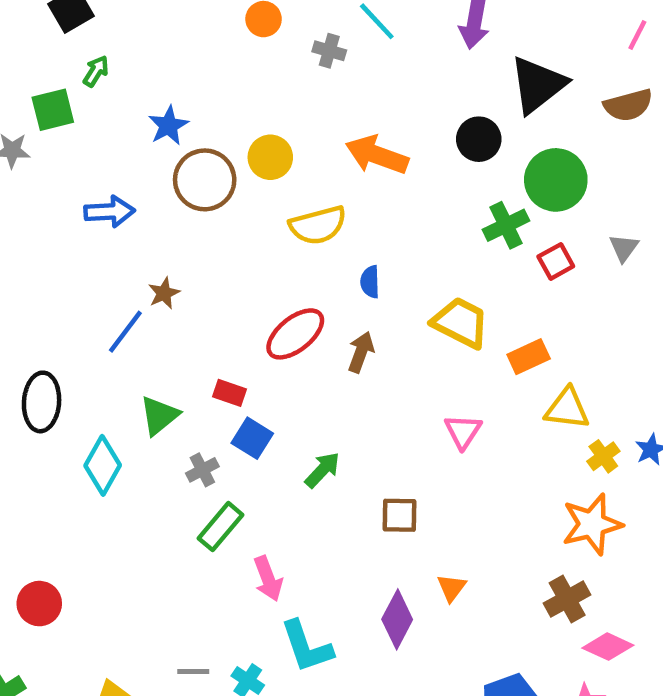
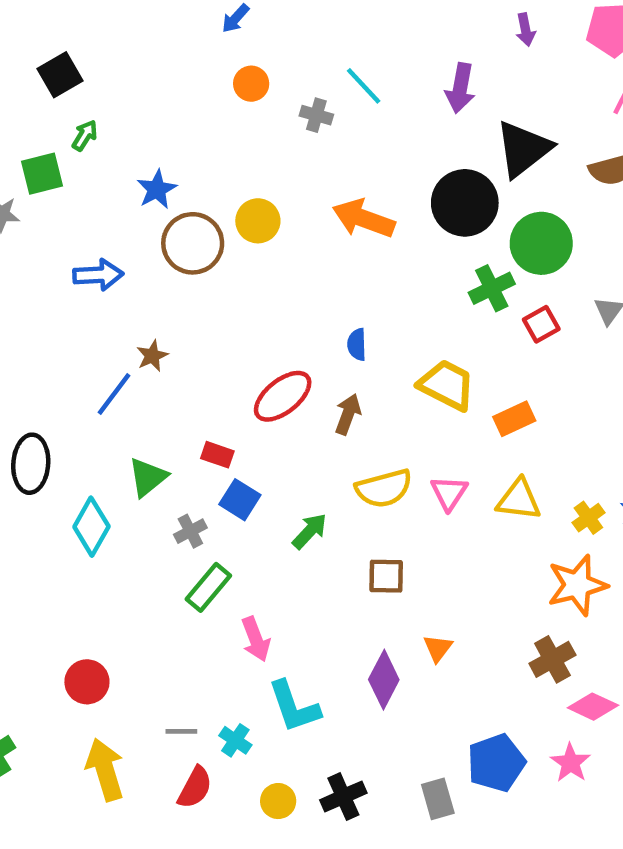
black circle: (479, 139) -> (465, 203), size x1.5
yellow semicircle: (318, 225) -> (384, 488), moved
yellow triangle: (567, 409) -> (519, 500), moved
red circle: (39, 604) -> (87, 682), moved

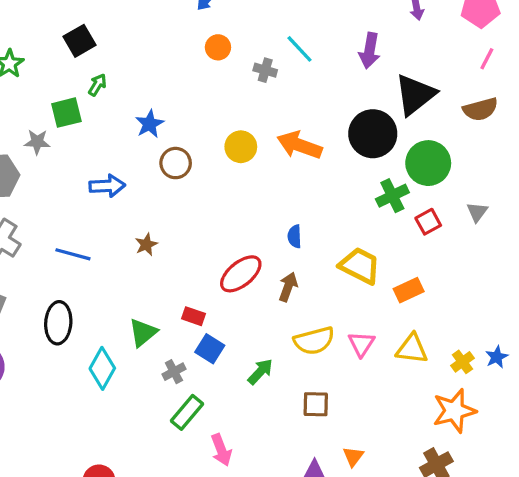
yellow circle: (258, 221) -> (241, 147), moved
brown circle: (193, 243) -> (176, 163), size x0.7
blue line: (114, 394) -> (73, 254), moved, turned 68

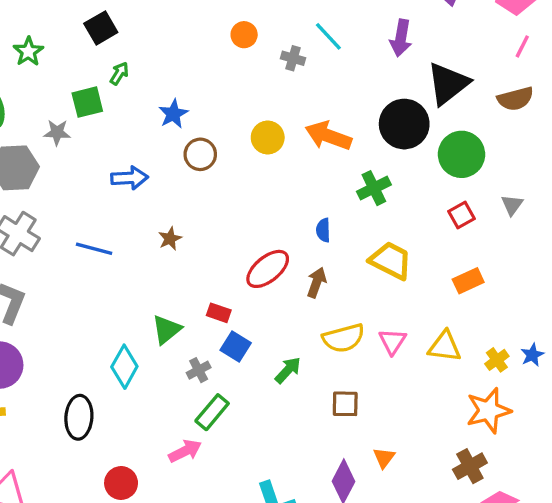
green cross: (392, 196) -> (374, 188), moved
orange rectangle: (409, 290) -> (468, 281), moved
black ellipse: (58, 323) -> (79, 417), moved
pink arrow: (221, 450) -> (185, 451), moved, turned -96

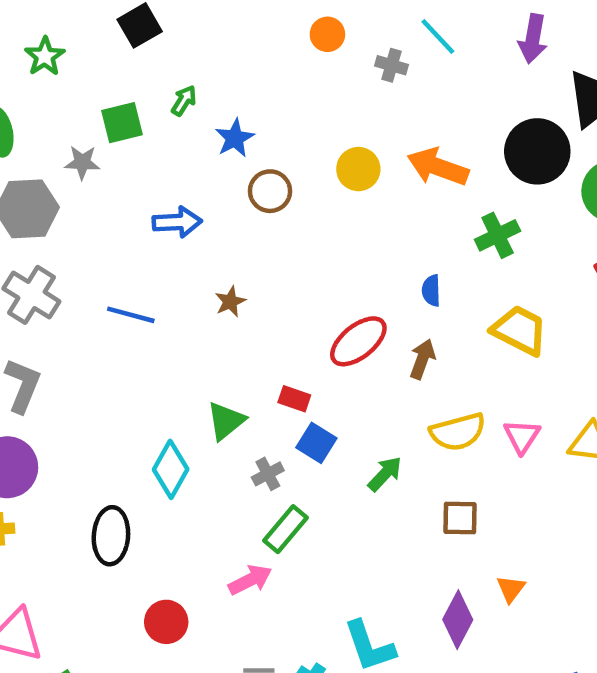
green arrow: (119, 73) -> (184, 101), moved

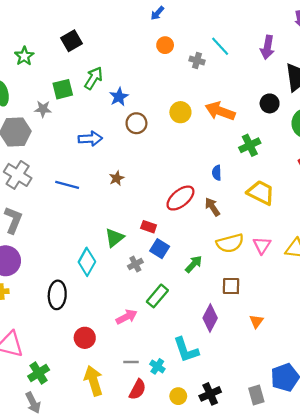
green arrow: (184, 101) -> (94, 78), size x1.5
black circle: (537, 151) -> (270, 103), size x0.6
brown arrow: (422, 359) -> (212, 207), turned -54
green rectangle: (285, 529) -> (157, 296), moved
purple diamond: (458, 620) -> (210, 318), moved

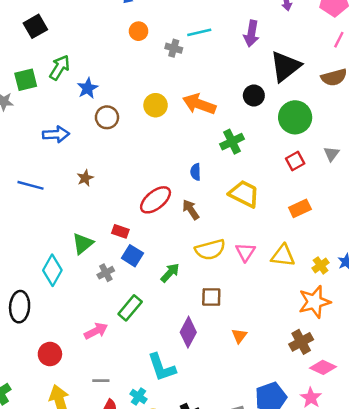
cyan line: (220, 46) -> (199, 32), turned -60
cyan cross: (157, 366) -> (139, 396), moved

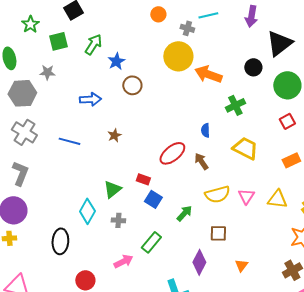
green square: (26, 80) -> (58, 41), moved
yellow circle: (156, 105) -> (178, 56), moved, size x1.5
gray cross: (106, 273) -> (118, 220), moved, turned 32

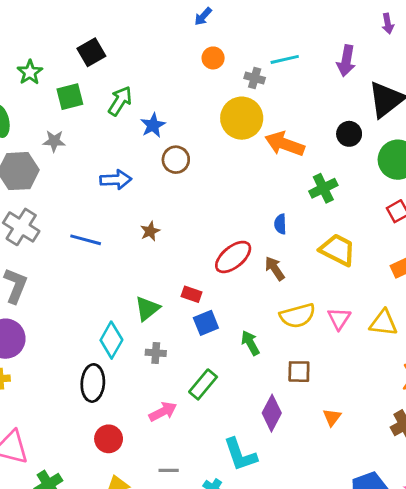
blue square: (153, 199) -> (206, 323), turned 36
green arrow: (184, 213) -> (250, 343), turned -72
black ellipse: (60, 241) -> (93, 383), moved

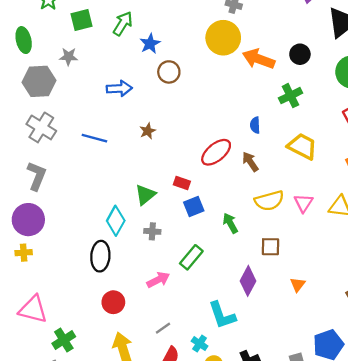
black circle: (349, 134) -> (300, 54), moved
gray line: (169, 470) -> (163, 328), turned -35

